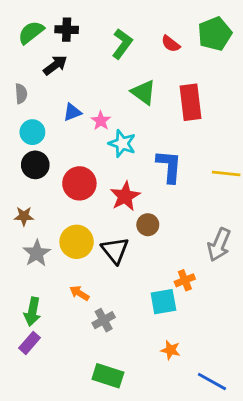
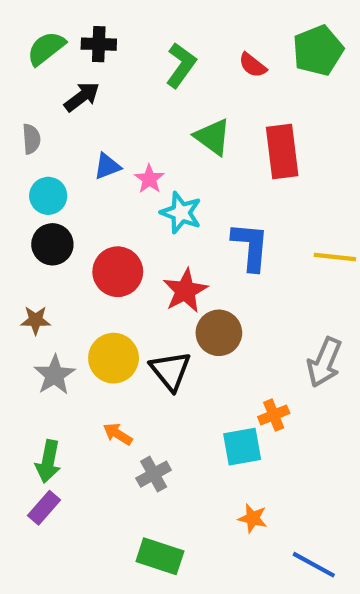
brown circle: (148, 225) -> (219, 333), size x1.4

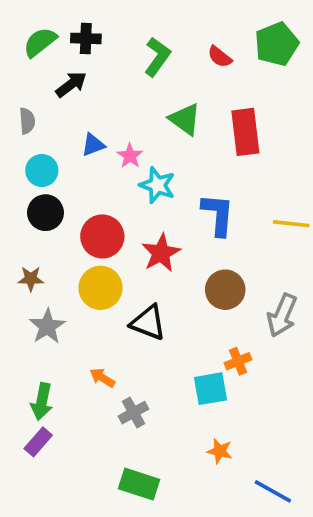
brown circle: (219, 333) -> (225, 290), moved
yellow circle: (114, 358) -> (100, 288), moved
black triangle: (170, 371) -> (148, 323), turned -30

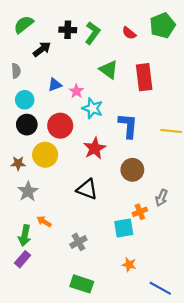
black cross: (86, 38) -> (68, 30), moved
red circle: (102, 236) -> (60, 126), moved
yellow circle: (100, 288) -> (45, 155), moved
gray arrow: (282, 315) -> (161, 198), moved, size x0.7
orange arrow: (102, 378) -> (44, 222), moved

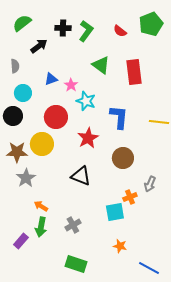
black circle: (27, 125) -> (13, 116), moved
brown star: (18, 163) -> (17, 152), size x1.5
green arrow: (25, 236) -> (41, 227), moved

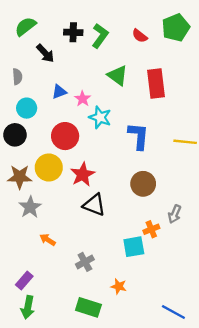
black arrow: (39, 46) -> (45, 53), turned 84
red star: (88, 138) -> (83, 174), moved
green arrow: (41, 227) -> (28, 307), moved
orange star: (120, 246) -> (119, 286), moved

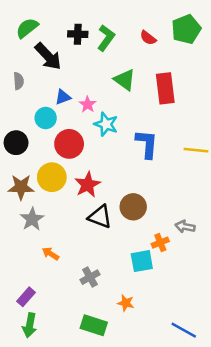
black arrow: (45, 53) -> (48, 56), size x1.4
cyan circle: (27, 108) -> (46, 118), moved
brown circle: (143, 184) -> (133, 207), moved
gray arrow: (175, 214) -> (185, 227), turned 78

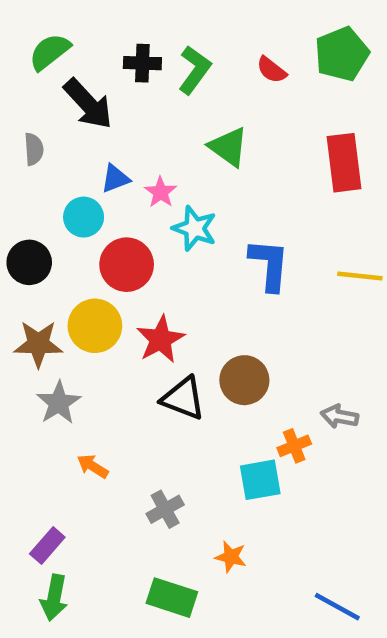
red rectangle: (165, 88) -> (344, 163), moved

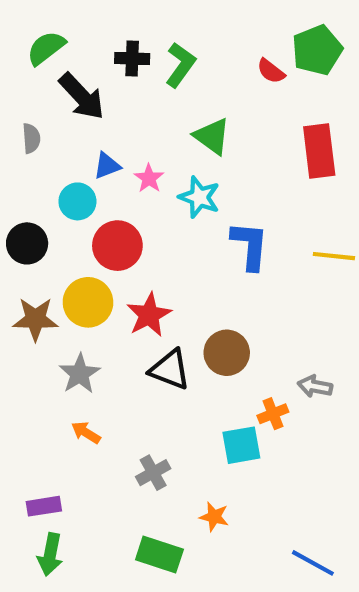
red semicircle: (272, 70) -> (271, 71), moved
cyan star: (195, 228) -> (199, 197), moved
gray star: (59, 403) -> (80, 374), moved
purple rectangle: (47, 545) -> (44, 506), turned 40

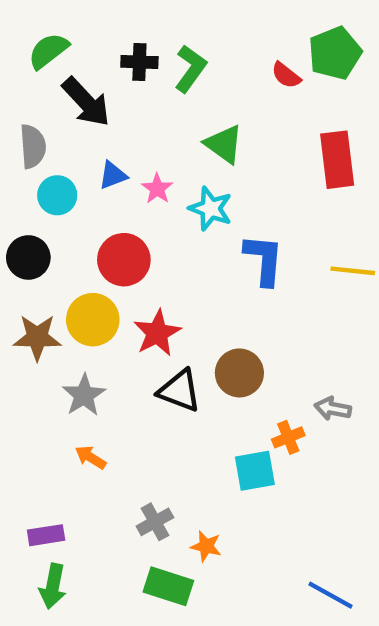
gray semicircle: (31, 138) -> (33, 146), size x1.4
cyan circle: (77, 201) -> (57, 195), moved
gray cross: (153, 473) -> (155, 522), moved
orange star: (214, 517) -> (206, 546), moved

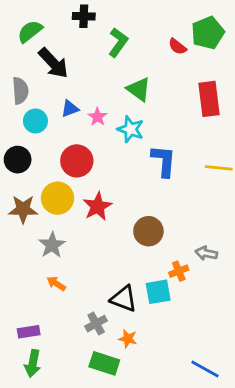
black cross: (139, 62) -> (84, 16), moved
black triangle: (179, 391) -> (124, 299), moved

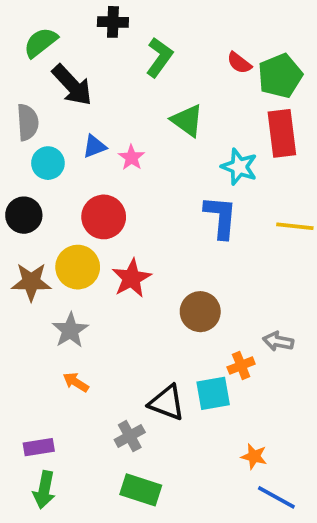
green pentagon: (208, 33) -> (280, 76), moved
cyan star: (131, 129) -> (239, 167), moved
orange star: (128, 339) -> (254, 456), moved

